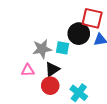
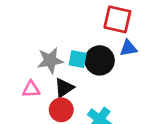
black circle: (79, 34) -> (100, 60), moved

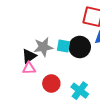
black triangle: (64, 88) -> (29, 56), moved

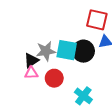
cyan square: (64, 46) -> (67, 50), size x1.5
red circle: (51, 84) -> (54, 78), moved

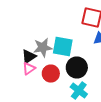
black circle: (83, 51) -> (77, 68), moved
pink triangle: (31, 73) -> (29, 68), turned -32

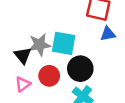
black triangle: (29, 56) -> (23, 55), turned -35
pink triangle: (29, 68) -> (23, 84), moved

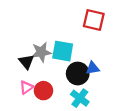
blue triangle: (108, 34) -> (93, 68), moved
red circle: (49, 76) -> (43, 91), moved

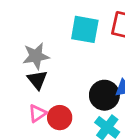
cyan square: (63, 51) -> (85, 29), moved
gray star: (41, 52) -> (36, 56), moved

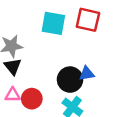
pink triangle: (37, 113) -> (13, 95), turned 35

